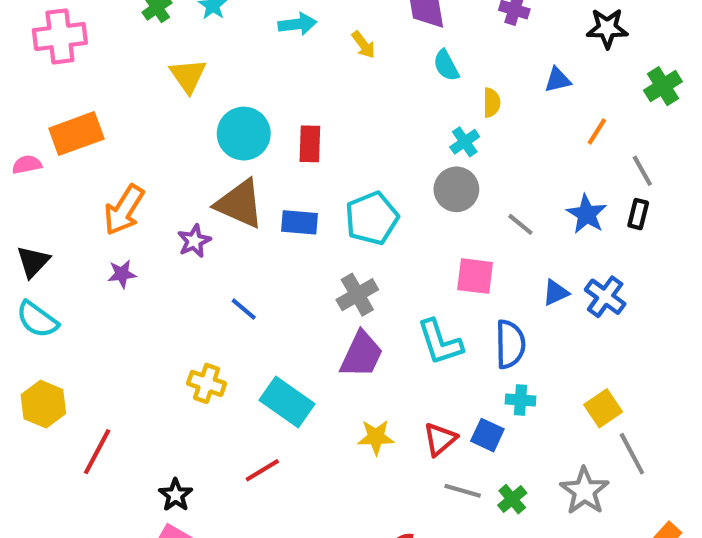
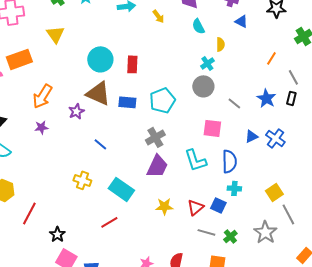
yellow triangle: (188, 76) -> (55, 34), moved
blue triangle: (558, 80) -> (241, 21), moved, turned 40
black star: (176, 495) -> (57, 234), moved

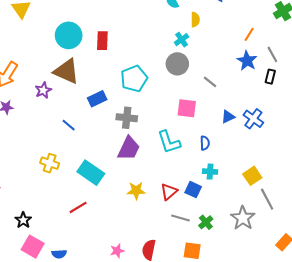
blue star: (266, 98) -> (247, 61), moved
blue rectangle: (127, 102) -> (97, 99), moved, turned -30
gray cross: (155, 137) -> (127, 118), turned 36
blue semicircle: (229, 161) -> (205, 143), size x0.6

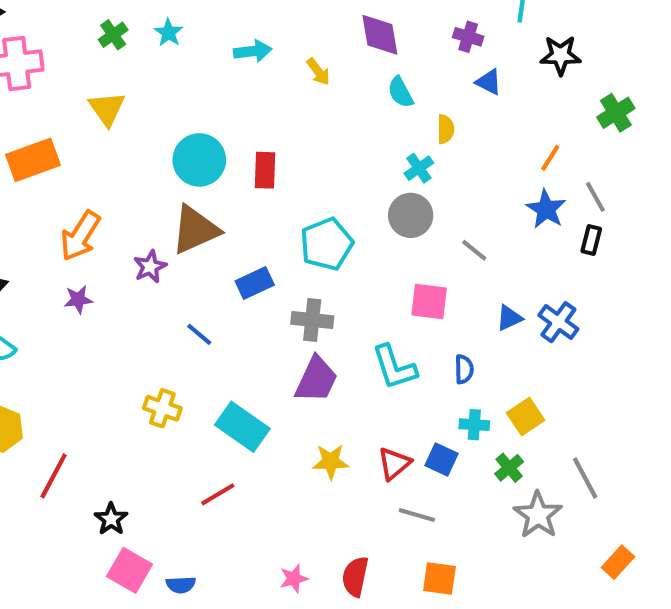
brown triangle: (66, 71) -> (195, 230), turned -48
yellow square: (252, 176) -> (526, 416), moved
green cross: (206, 222) -> (509, 468), moved

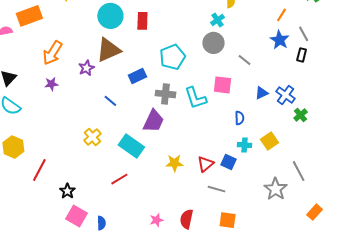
cyan L-shape: (394, 367) -> (195, 98), moved
purple trapezoid: (316, 380) -> (153, 121), moved
yellow cross: (162, 408) -> (92, 137), turned 30
green cross: (509, 468) -> (301, 115), moved
blue semicircle: (181, 585) -> (101, 223), turned -88

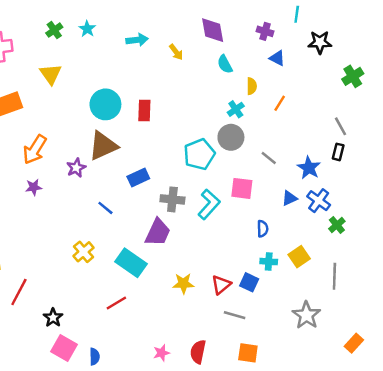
orange line: (282, 15) -> (280, 103), moved
blue star: (280, 40) -> (309, 168), moved
cyan pentagon: (172, 57) -> (199, 154), moved
cyan L-shape: (195, 98) -> (209, 204), turned -120
gray line: (299, 171) -> (334, 276), moved, turned 30

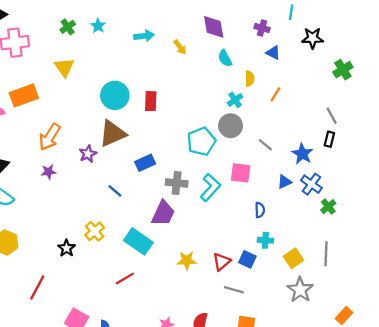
yellow square: (299, 257) -> (293, 258), moved
red line: (19, 292) -> (37, 287), moved
black star: (53, 318) -> (67, 248), moved

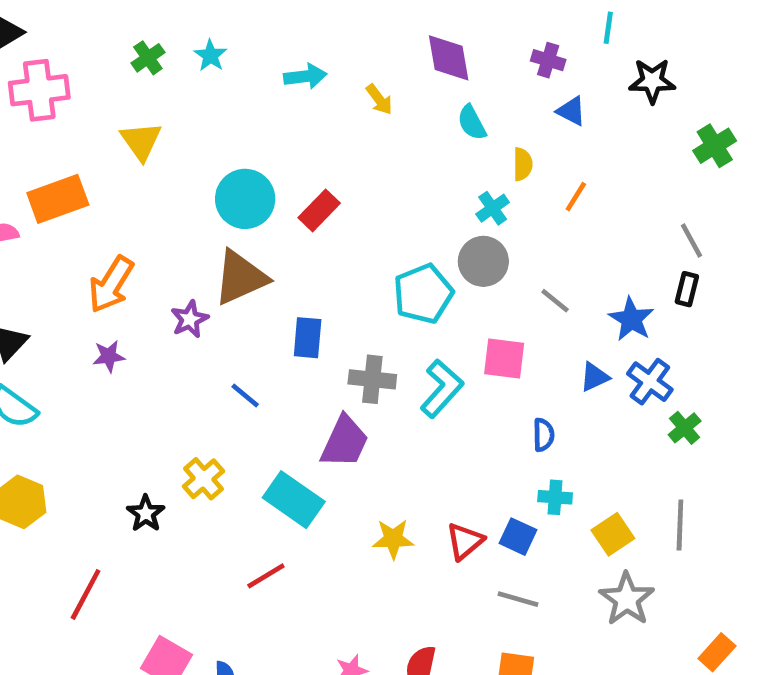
red rectangle: (151, 101) -> (319, 210), turned 42
blue rectangle: (145, 163) -> (308, 338), turned -60
gray line: (234, 290) -> (518, 599), moved

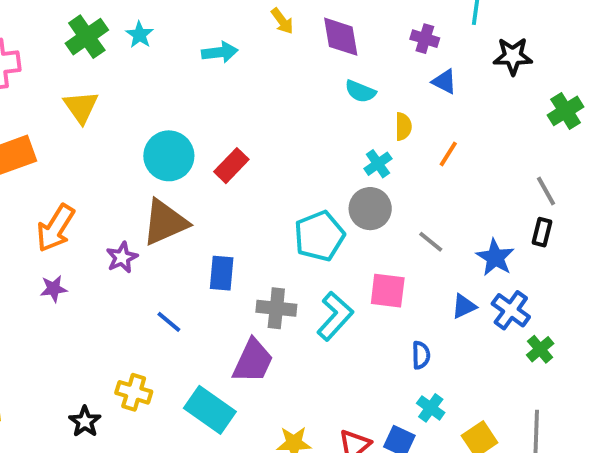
green cross: (148, 58) -> (87, 37), size x1.5
yellow arrow: (379, 99) -> (282, 21), moved
cyan semicircle: (472, 123) -> (360, 91), turned -40
yellow cross: (203, 479) -> (134, 392), turned -32
cyan cross: (555, 497) -> (431, 408), turned 32

